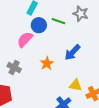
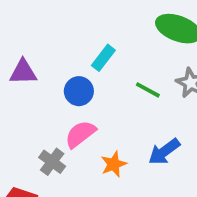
blue circle: (39, 25) -> (79, 91), moved
pink semicircle: (25, 40) -> (80, 134), moved

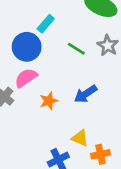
blue circle: (79, 91) -> (27, 47), size x1.4

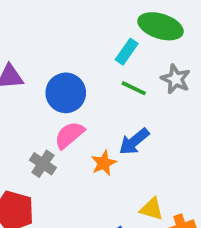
cyan rectangle: (46, 24) -> (127, 52), moved
blue arrow: (86, 94) -> (134, 142), moved

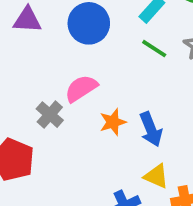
blue circle: (66, 93) -> (89, 23), moved
blue arrow: (134, 142) -> (151, 129), moved, turned -80

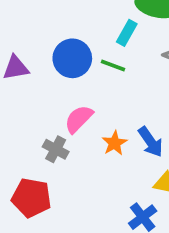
green line: (154, 49) -> (113, 65), moved

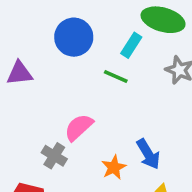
blue circle: (72, 58) -> (74, 37), moved
orange star: (115, 143) -> (114, 167), moved

